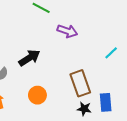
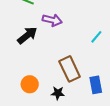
black arrow: (29, 58) -> (27, 35), moved
black star: (84, 109) -> (58, 93), moved

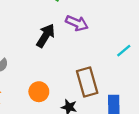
black arrow: (27, 35) -> (46, 36), turned -30

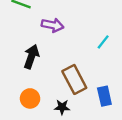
black arrow: (46, 36) -> (31, 57), moved

